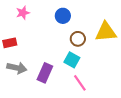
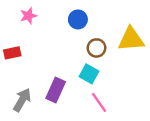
gray arrow: (17, 68) -> (22, 100), moved, turned -72

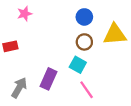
blue circle: (78, 19) -> (84, 17), moved

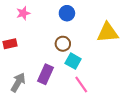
blue circle: (84, 17) -> (67, 13), moved
brown circle: (84, 42) -> (63, 44), moved

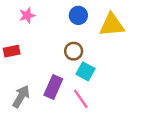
yellow triangle: (108, 33) -> (112, 25), moved
pink line: (81, 84) -> (81, 99), moved

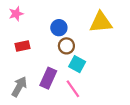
pink star: (27, 15) -> (16, 14), moved
blue circle: (78, 15) -> (59, 28), moved
red rectangle: (12, 51) -> (23, 46), moved

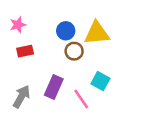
pink star: (16, 14) -> (18, 25), moved
yellow triangle: (101, 22) -> (97, 33), moved
cyan square: (77, 64) -> (100, 81), moved

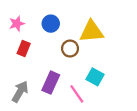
blue circle: (66, 31) -> (51, 24), moved
red rectangle: (25, 51) -> (24, 49), turned -56

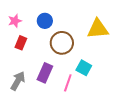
yellow triangle: (92, 32) -> (98, 29), moved
brown circle: (70, 49) -> (62, 43), size x1.5
pink line: (77, 94) -> (68, 83), turned 54

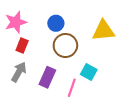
pink star: (15, 21) -> (16, 22), size x1.5
blue circle: (45, 21) -> (56, 23), moved
gray arrow: (18, 81) -> (19, 72), moved

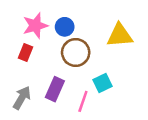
pink star: (16, 22) -> (35, 26), moved
gray arrow: (19, 72) -> (22, 98), moved
cyan square: (89, 72) -> (103, 83), turned 35

